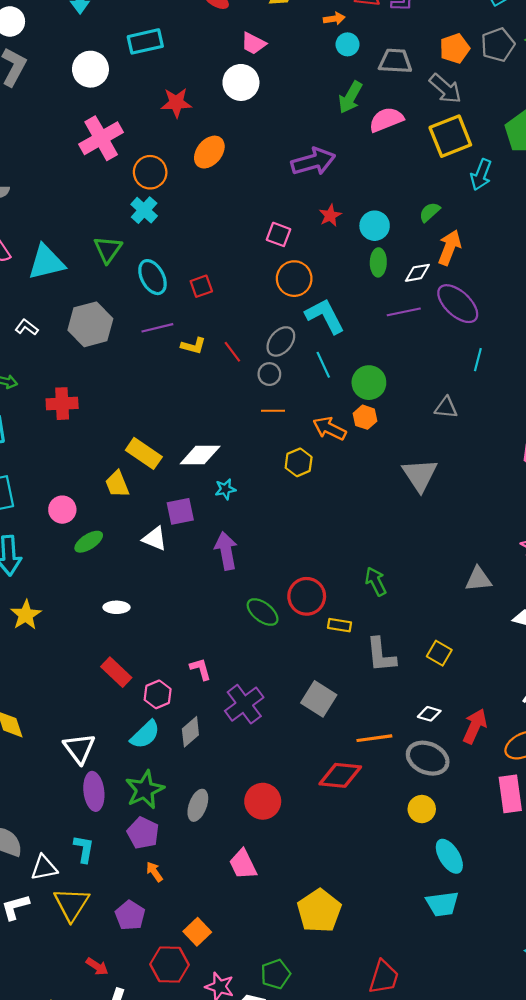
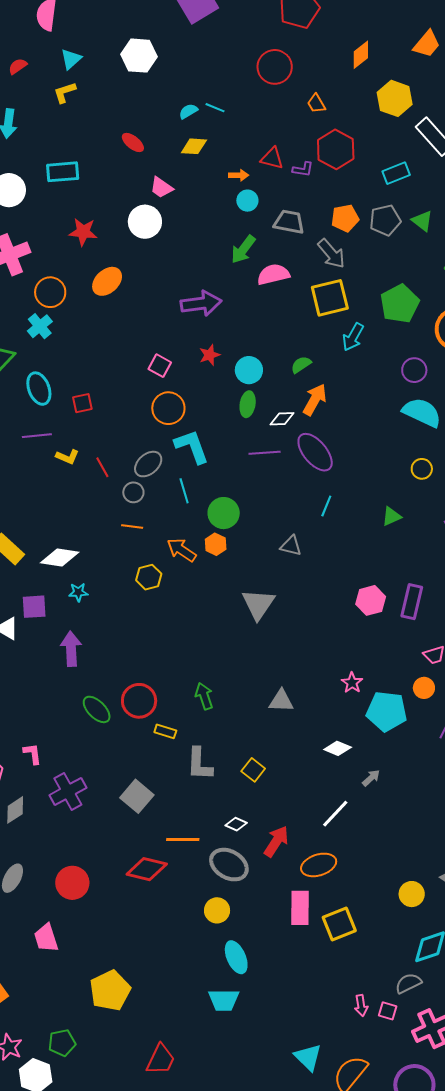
gray triangle: (478, 579) -> (281, 701), moved

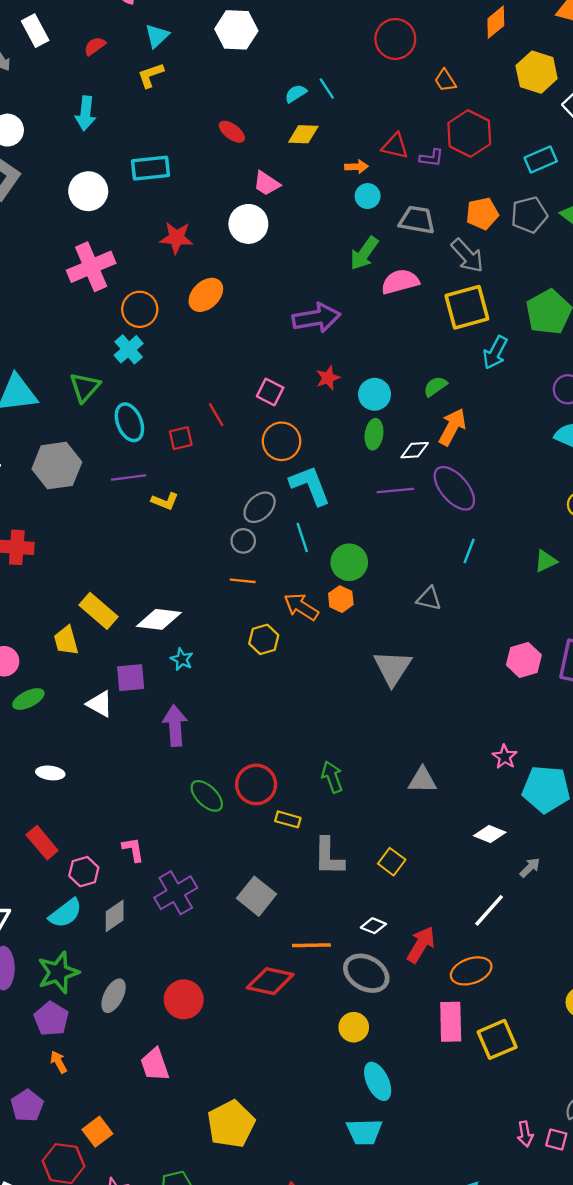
cyan line: (215, 108) -> (327, 88), turned 36
red line: (102, 467) -> (216, 415), moved
cyan star: (78, 592) -> (182, 659), turned 30

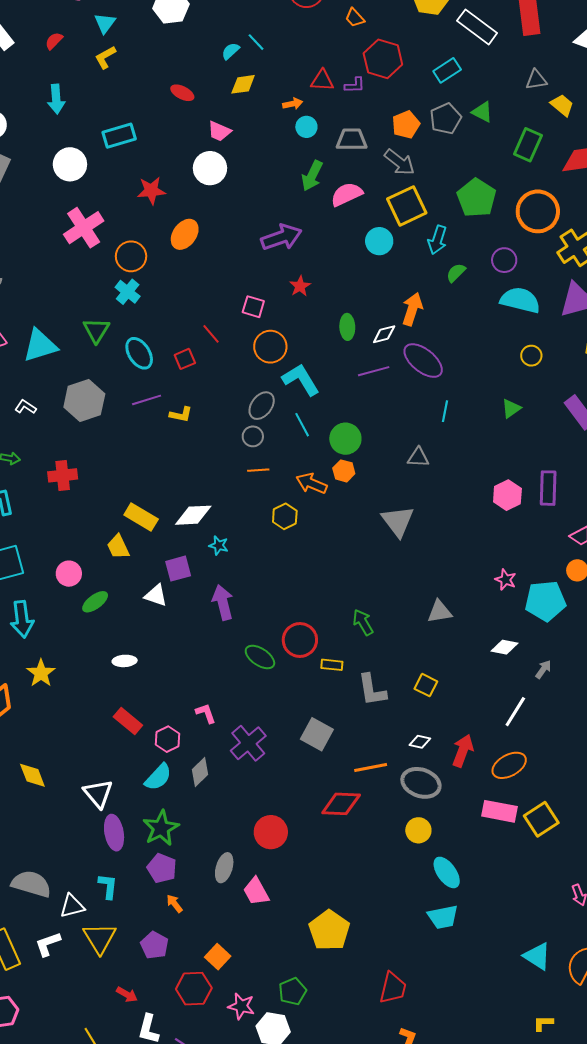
green semicircle: (435, 386) -> (456, 273), moved
cyan circle: (375, 394) -> (379, 241), moved
gray ellipse: (114, 996) -> (224, 868), moved
pink rectangle: (451, 1022) -> (499, 811), turned -68

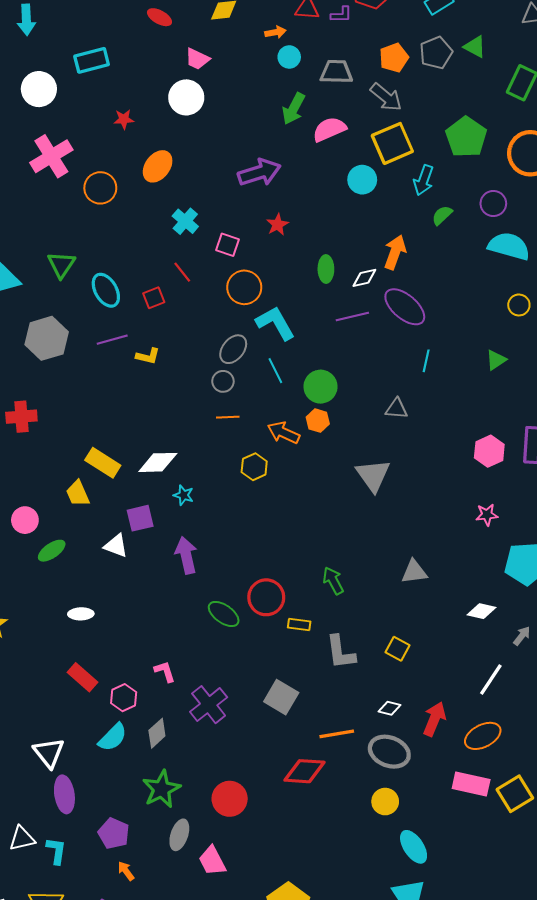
red star: (151, 191) -> (124, 119), size x0.7
cyan cross: (128, 292) -> (185, 221), moved
pink star: (506, 580) -> (487, 515), moved, turned -30
green star: (161, 828) -> (161, 789), moved
white triangle: (72, 906) -> (22, 839), moved

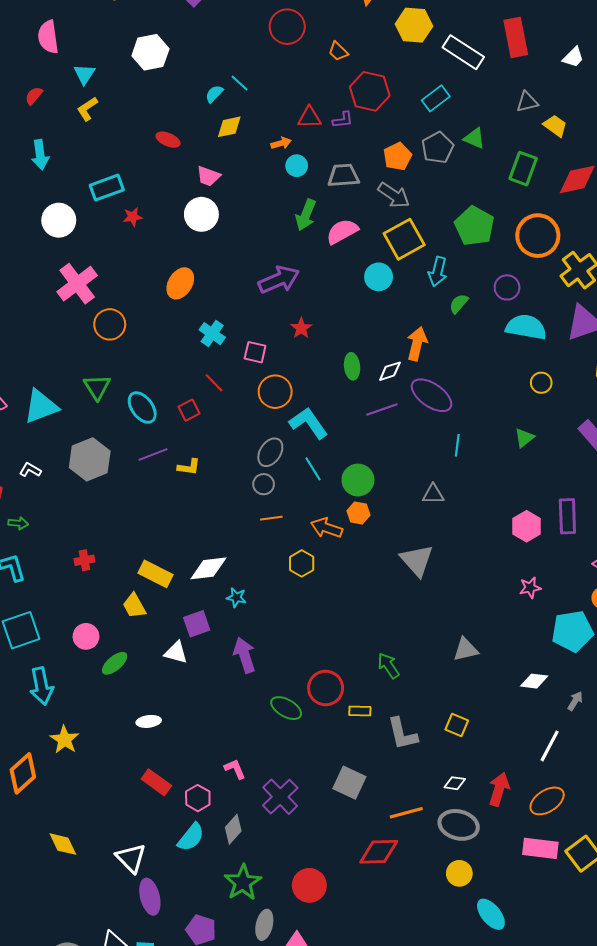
red star: (124, 119) -> (133, 217), moved
orange circle: (100, 188) -> (110, 324), moved
red cross: (21, 417) -> (84, 560), moved, size x0.7

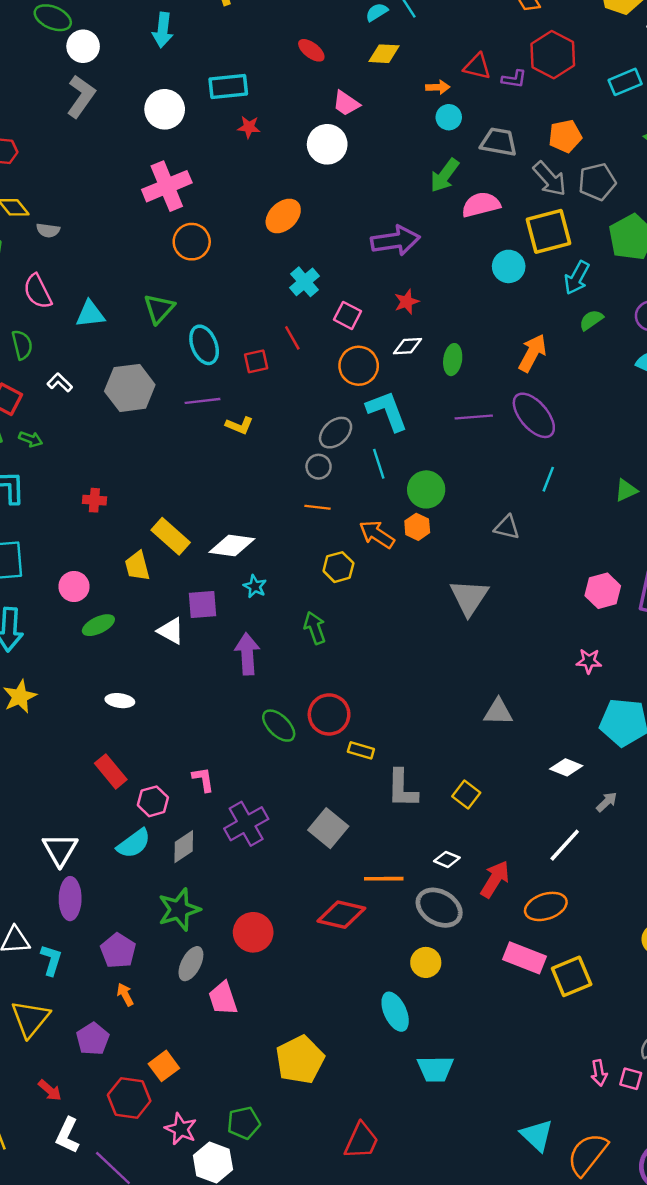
gray pentagon: (438, 148) -> (597, 182), moved
white diamond: (390, 371) -> (408, 346), moved
cyan triangle: (41, 406) -> (90, 314), size x0.7
green arrow: (388, 666) -> (315, 628), moved
cyan ellipse: (491, 914) -> (395, 1012), moved

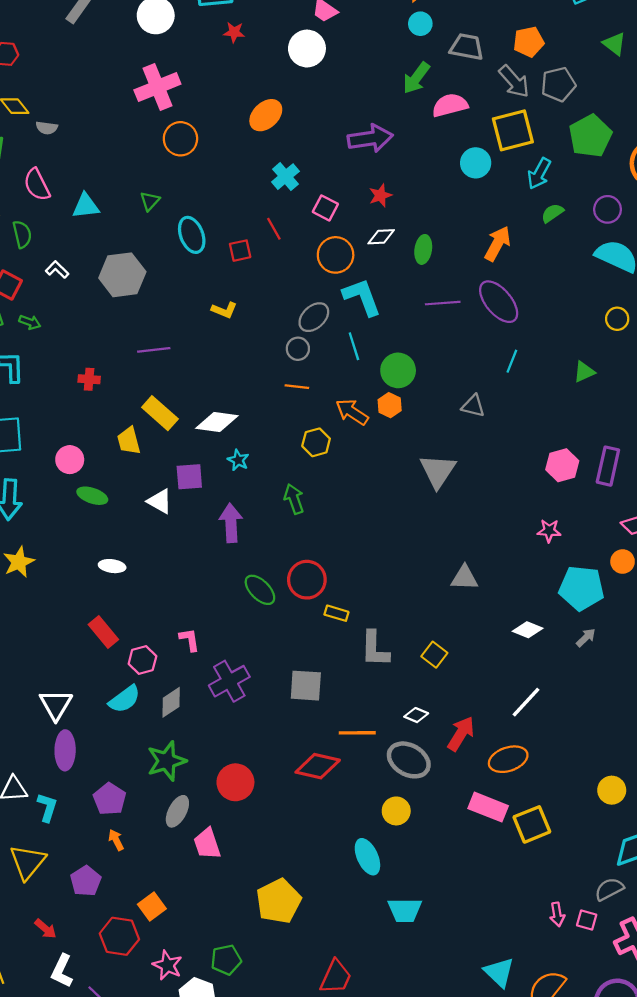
green triangle: (159, 309) -> (150, 201), size x0.7
purple line: (203, 401) -> (154, 350), moved
green ellipse: (98, 625) -> (92, 496), turned 44
gray arrow: (607, 802) -> (586, 638), moved
gray square: (328, 828) -> (306, 686), turned -36

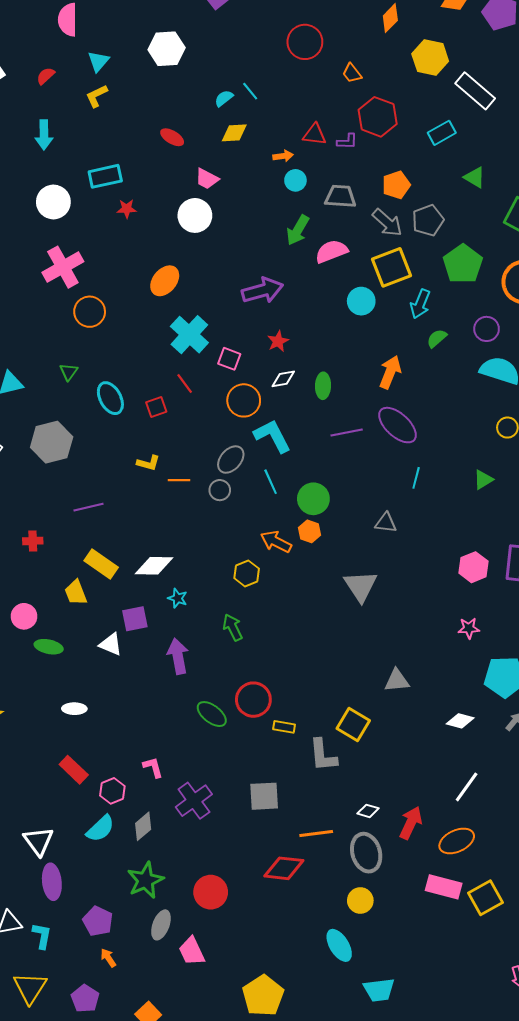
cyan cross: (285, 177) -> (189, 335), size x1.5
orange line: (297, 387) -> (179, 480), moved
yellow square: (434, 655) -> (353, 724), moved, size x1.4
gray ellipse: (409, 760) -> (366, 853), turned 51

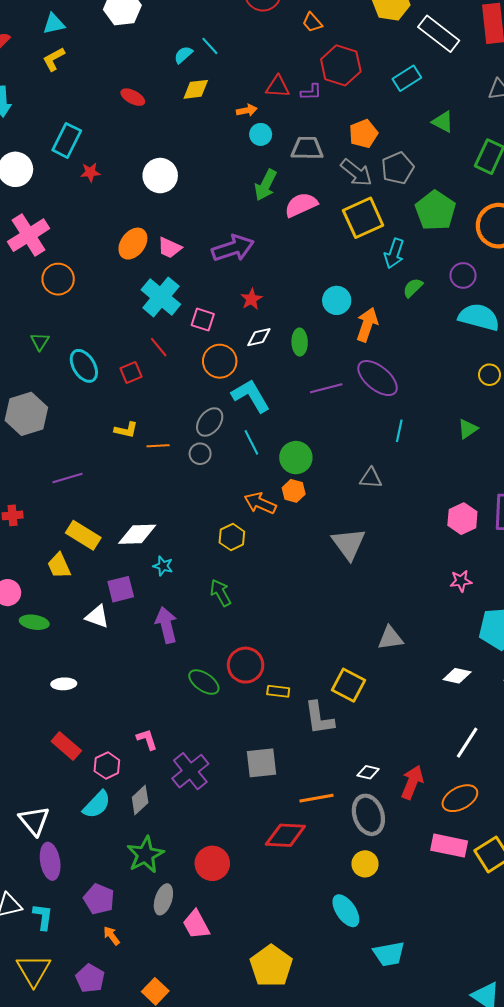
cyan triangle: (98, 61) -> (54, 24), turned 40
cyan rectangle: (105, 176) -> (67, 140), turned -48
pink trapezoid: (207, 179) -> (170, 248), moved
cyan circle: (361, 301) -> (337, 300), moved

